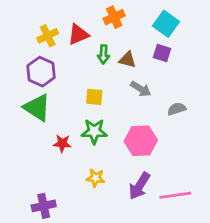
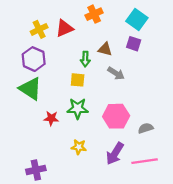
green arrow: (104, 54) -> (85, 59), moved
gray semicircle: (177, 109) -> (146, 128), moved

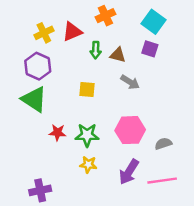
green arrow: (85, 59) -> (96, 50), moved
green star: (78, 108) -> (87, 135), moved

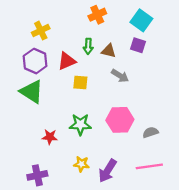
red triangle: (72, 32) -> (67, 61), moved
red star: (57, 133) -> (50, 137), moved
yellow star: (88, 165) -> (81, 164), moved
purple arrow: (129, 172) -> (107, 171), moved

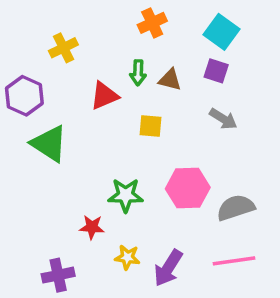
purple hexagon: (35, 61) -> (24, 96), moved
gray arrow: (120, 76) -> (223, 119), moved
yellow square: (80, 83) -> (150, 126), moved
gray semicircle: (150, 132) -> (236, 208), size x1.5
red star: (50, 137) -> (92, 227), moved

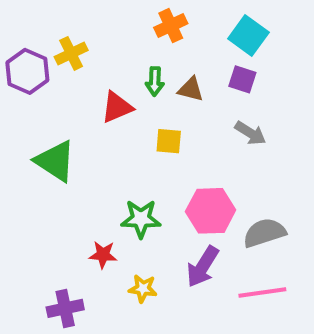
purple hexagon: (24, 96) -> (27, 71), moved
purple arrow: (168, 268) -> (203, 267), moved

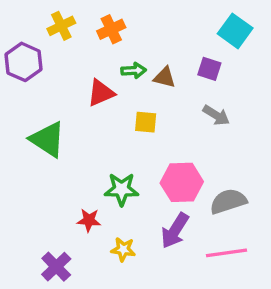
orange cross: (171, 26) -> (111, 29), moved
cyan square: (248, 36) -> (235, 31), moved
yellow cross: (71, 53) -> (61, 26), moved
green arrow: (155, 81) -> (134, 71), turned -95
purple cross: (65, 308) -> (56, 267), turned -32

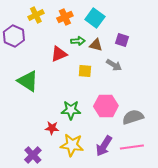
cyan square: (235, 31) -> (95, 18), moved
gray arrow: (216, 115) -> (114, 65), moved
purple arrow: (175, 231) -> (104, 146), moved
yellow star: (123, 249) -> (72, 145), size x1.6

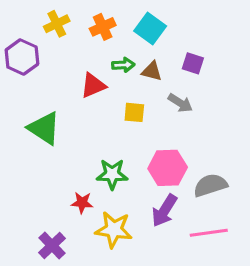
purple arrow: (104, 146) -> (164, 211), moved

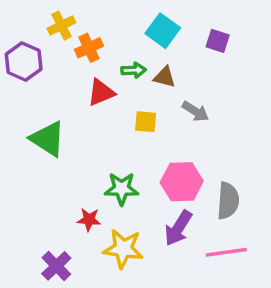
orange cross: (103, 27) -> (89, 48), moved
purple square: (193, 63) -> (218, 41), moved
gray semicircle: (210, 185) -> (228, 201), turned 112

